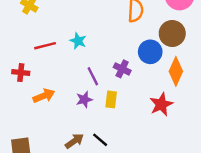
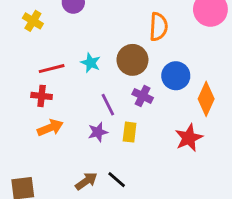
brown circle: (172, 33) -> (132, 60), moved
red cross: (21, 73) -> (42, 96), moved

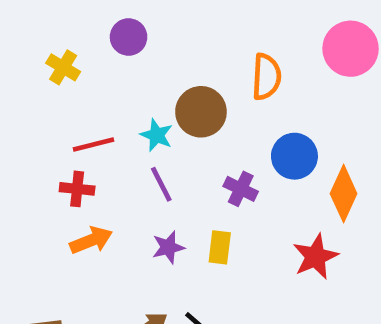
brown circle: (132, 60) -> (201, 112), moved
purple line: (108, 105) -> (161, 184), moved

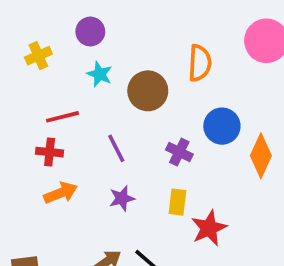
yellow cross: (63, 67) -> (38, 56), turned 35
cyan star: (157, 135) -> (100, 74), moved
yellow rectangle: (220, 247) -> (177, 202), moved
red star: (315, 257) -> (209, 228), moved

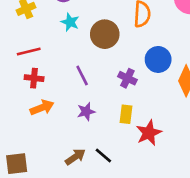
red line: (63, 117) -> (29, 51), moved

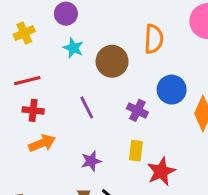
purple star: (86, 112) -> (91, 161), moved

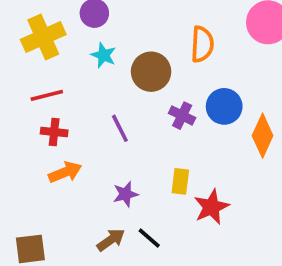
yellow cross: (24, 33) -> (43, 37), size x1.6
purple cross: (137, 110) -> (182, 116), moved

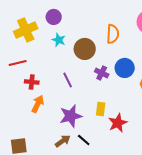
red line: (47, 95) -> (18, 63), moved
orange arrow: (65, 172) -> (38, 104), turned -42
purple star: (125, 194) -> (71, 116), size x1.6

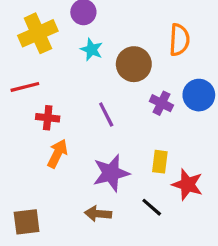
red star: (118, 123) -> (187, 184), turned -30
black line: (84, 140) -> (152, 207), moved
brown arrow: (63, 141) -> (98, 214), turned -140

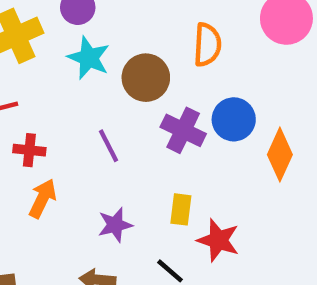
cyan star: (92, 50) -> (89, 58), size x1.4
purple cross: (161, 103) -> (183, 130), size x1.4
purple star: (111, 173) -> (115, 225), size x0.7

